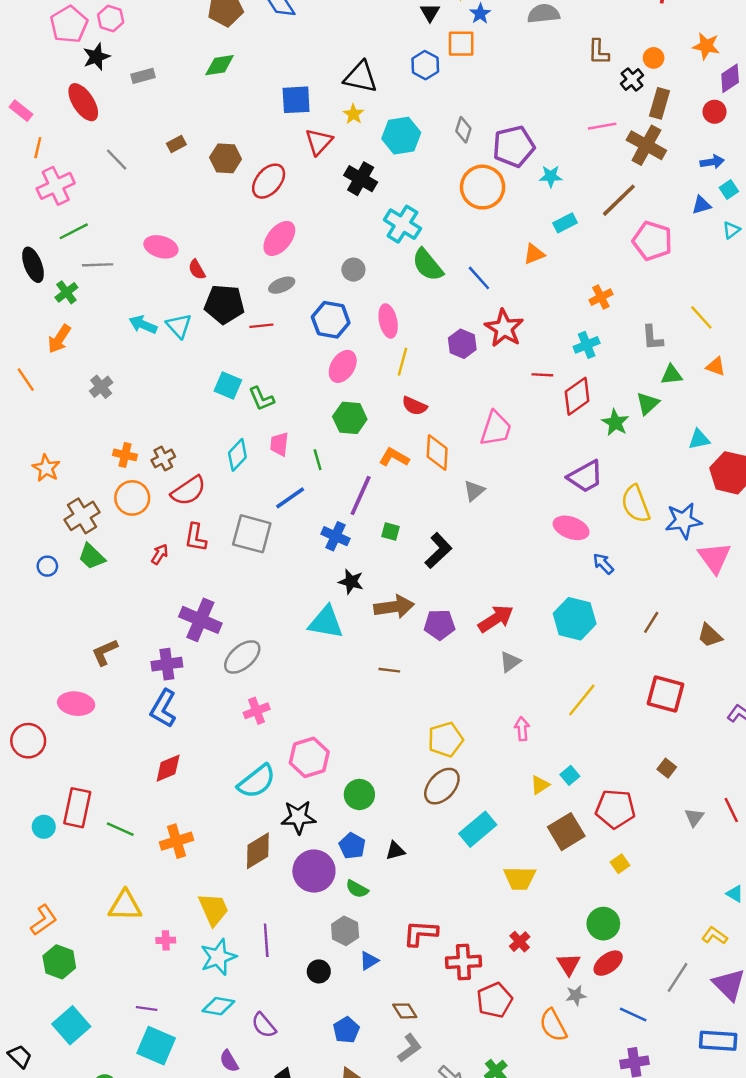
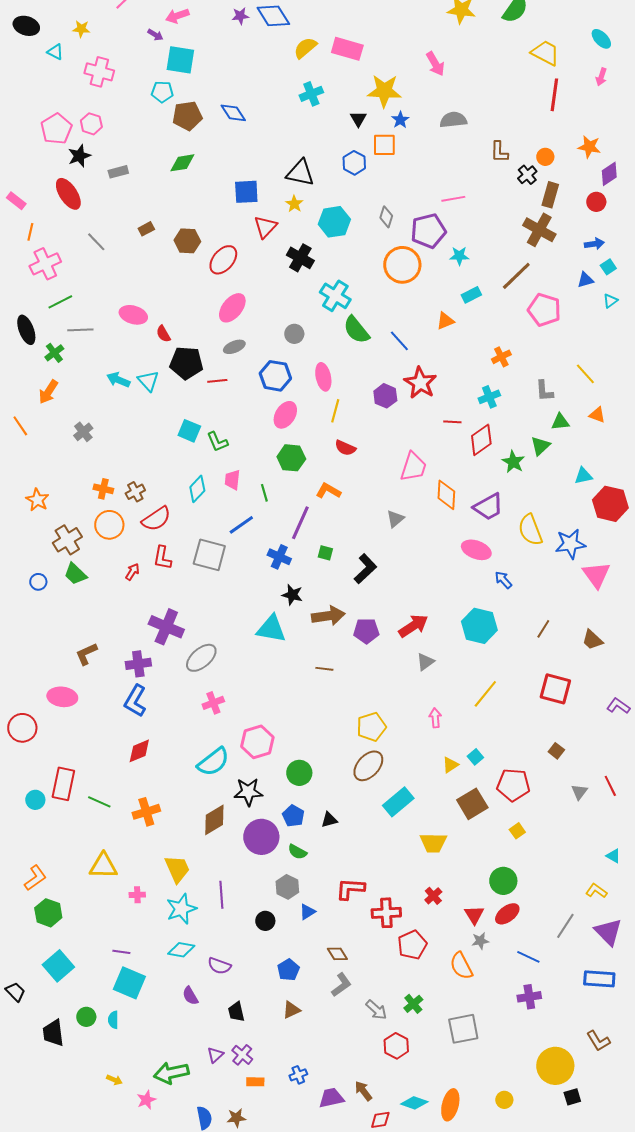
pink line: (602, 126) -> (453, 199), moved
orange diamond: (437, 453) -> (446, 495), moved
purple semicircle: (264, 1025) -> (219, 966), turned -30

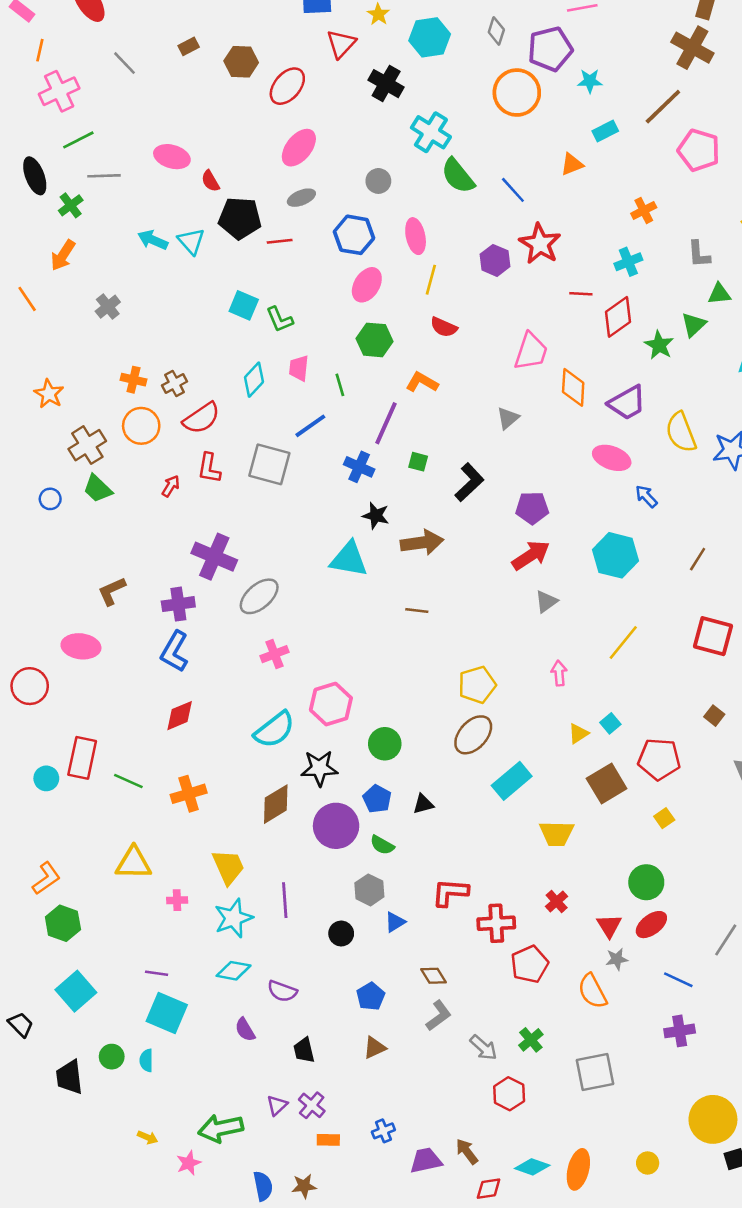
purple pentagon: (366, 631) -> (532, 508), moved

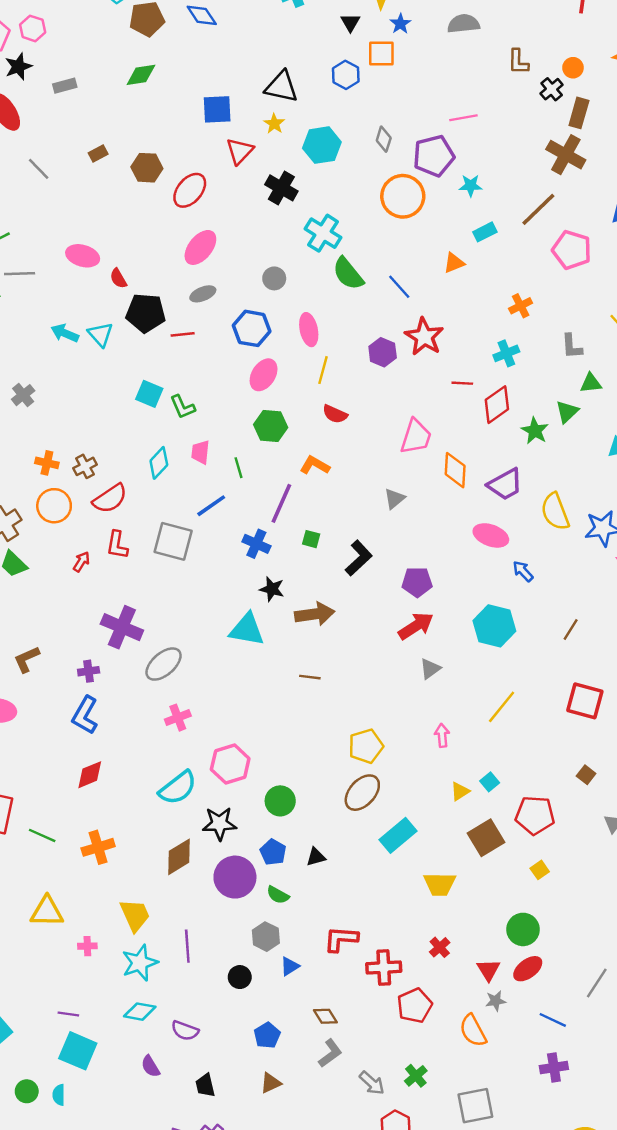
purple cross: (178, 604) -> (89, 671), size x0.7

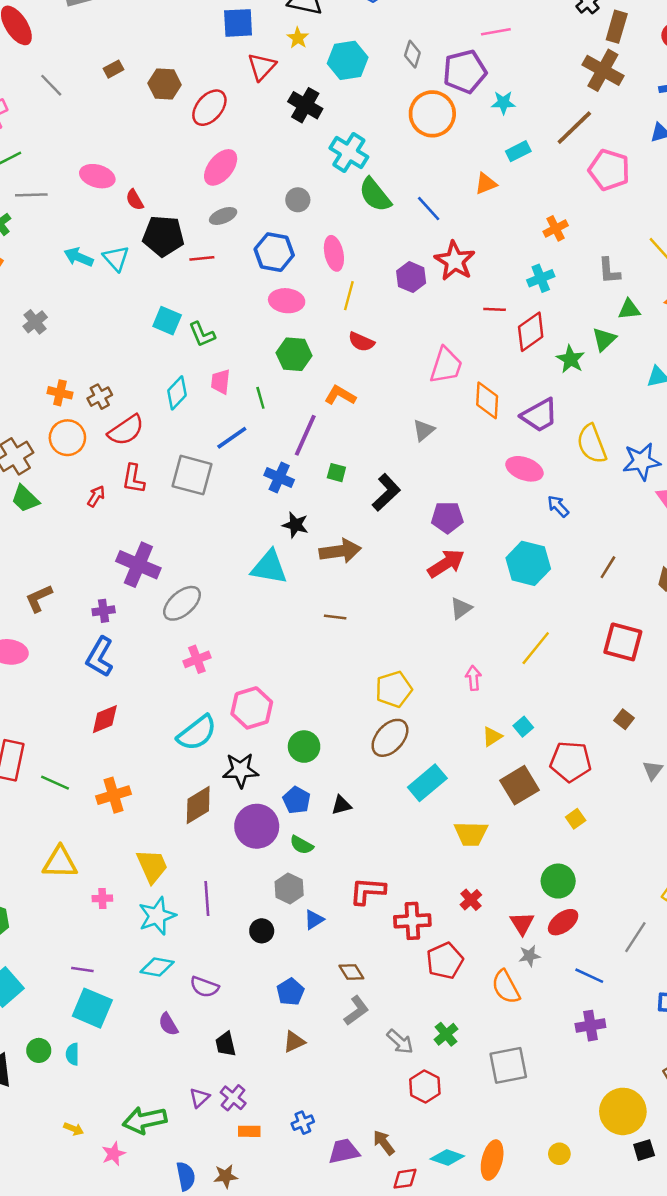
pink ellipse: (264, 375) -> (287, 301), turned 64

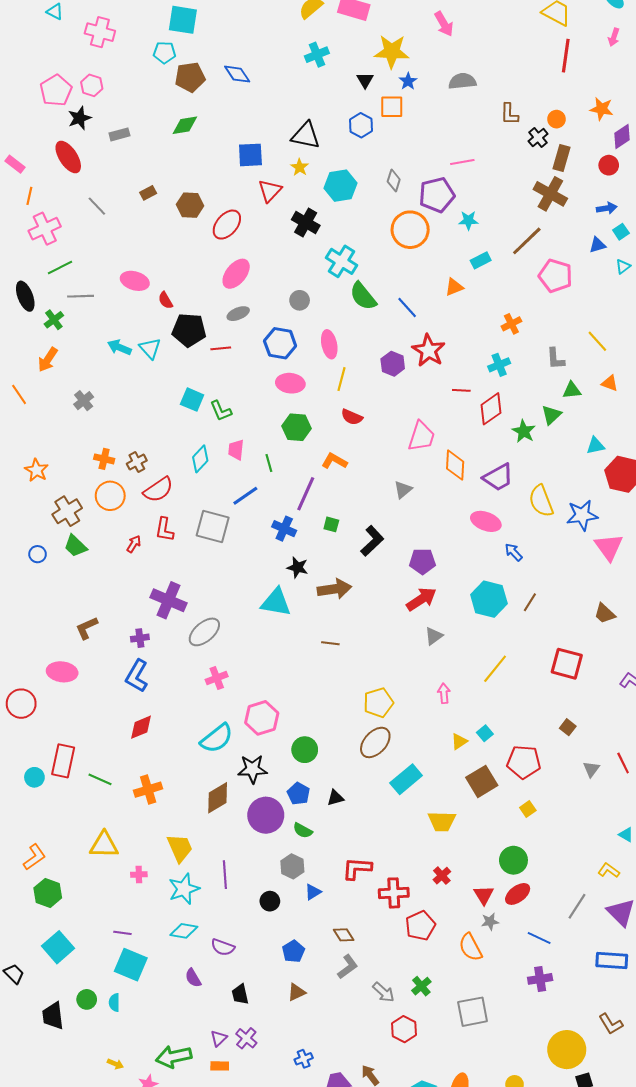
brown line: (608, 567) -> (530, 602), moved
orange rectangle: (249, 1131) -> (220, 1066), moved

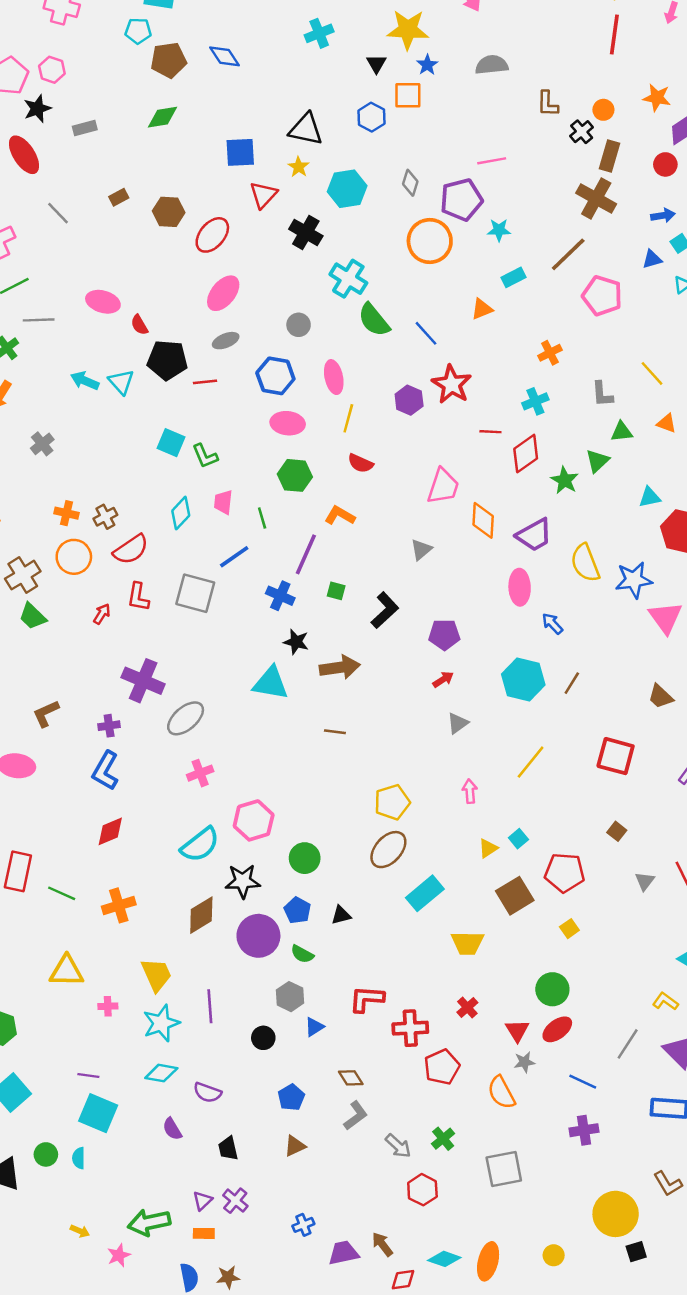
pink ellipse: (486, 521) -> (520, 587), turned 68
red arrow: (421, 599) -> (443, 680), size x0.6

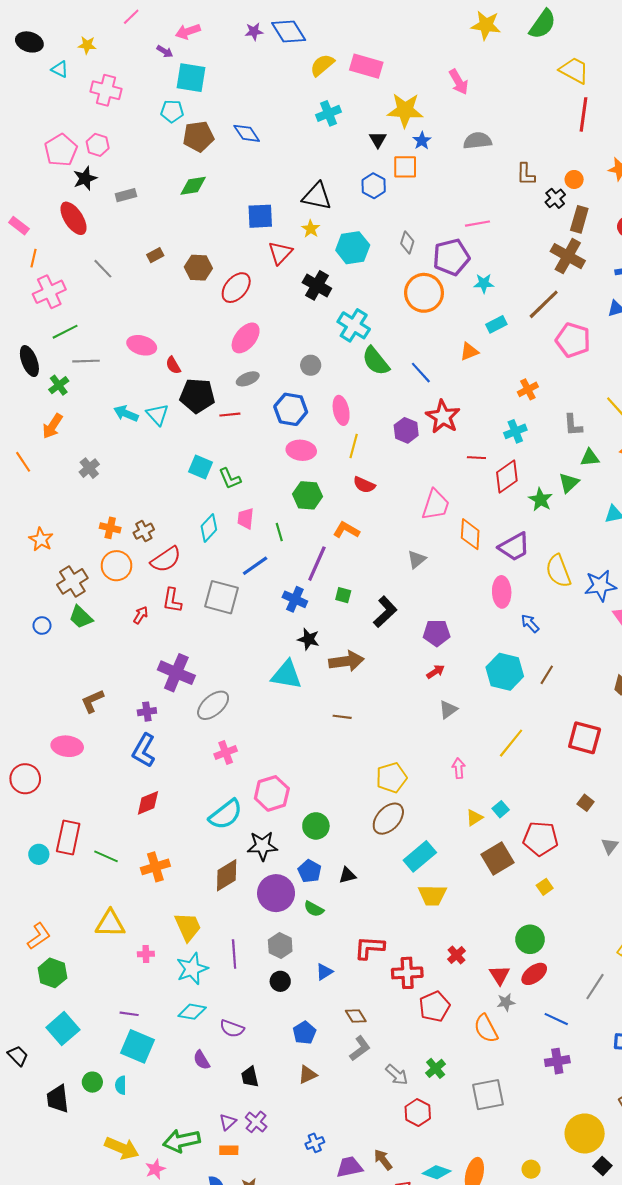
yellow trapezoid: (467, 943) -> (432, 895), moved
gray hexagon: (290, 997) -> (280, 946), moved
yellow arrow: (80, 1231) -> (122, 1148), size x2.0
black square: (636, 1252) -> (602, 1166), turned -30

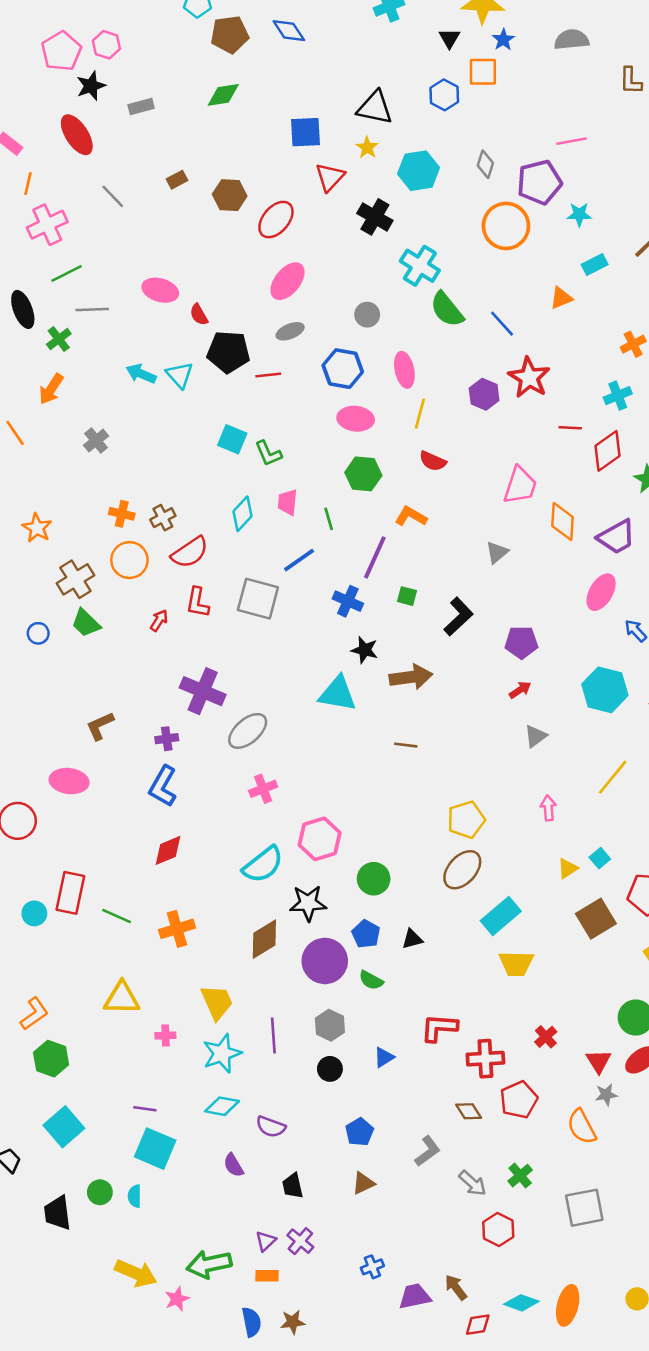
pink ellipse: (502, 592) -> (601, 592), turned 32
brown diamond: (356, 1016) -> (469, 1111), moved

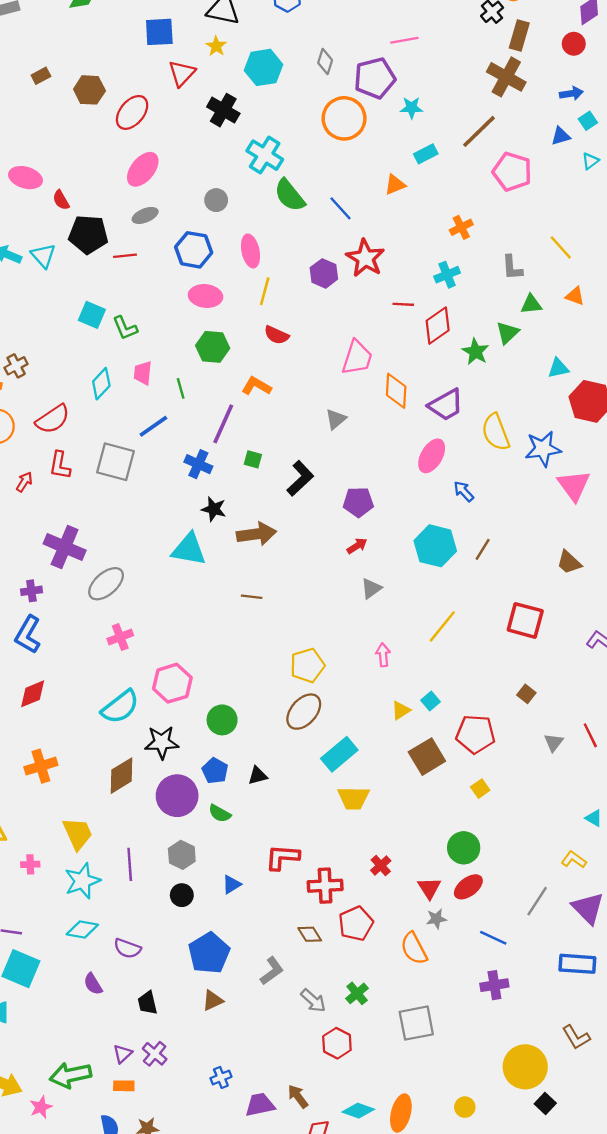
brown cross: (163, 518) -> (16, 366), moved
blue pentagon: (359, 1132) -> (209, 953), size x1.6

